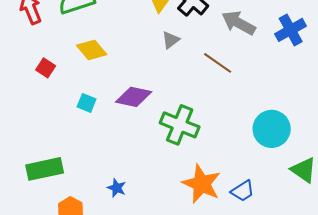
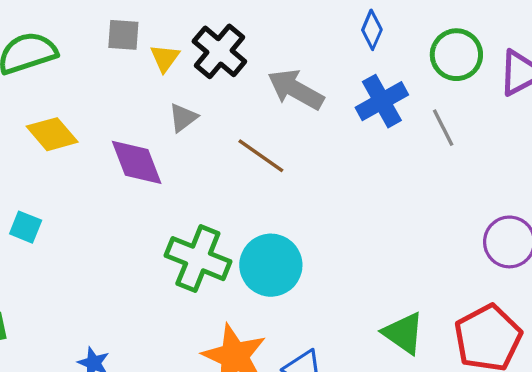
purple diamond: (134, 97) -> (137, 162), moved, turned 57
cyan square: (87, 103) -> (26, 227), moved
cyan circle: (272, 129) -> (271, 265), moved

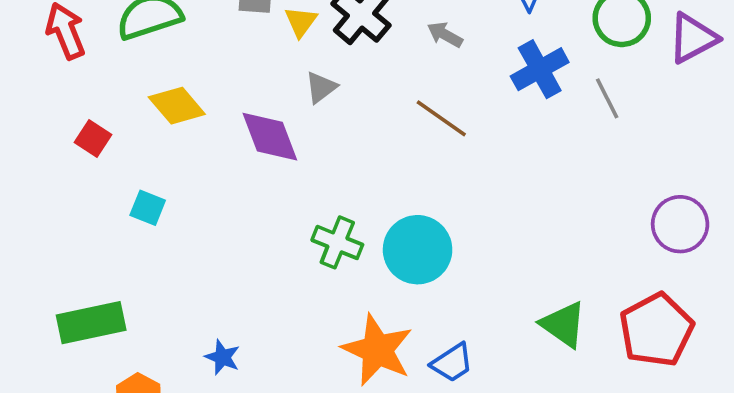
gray arrow: (296, 89) -> (445, 35), moved, size x0.6
brown line: (261, 156) -> (441, 118), moved
green cross: (198, 259) -> (337, 242), size x0.7

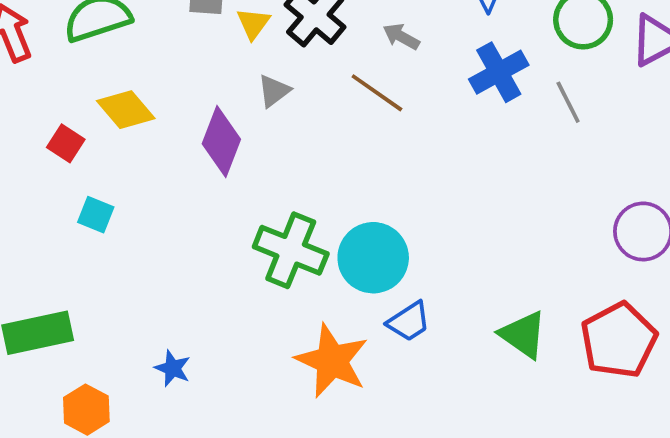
brown line: (441, 118) -> (377, 93), moved
purple diamond: (270, 137) -> (221, 142), turned 42
red square: (93, 138) -> (66, 143), moved
green cross: (337, 242) -> (291, 250), size x1.4
blue trapezoid: (452, 363) -> (409, 321), moved

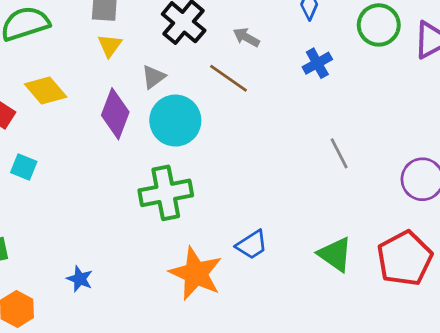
yellow triangle: (253, 23) -> (110, 45), moved
blue cross: (499, 72) -> (317, 63), size x0.7
gray line: (568, 102) -> (339, 153), moved
green cross: (291, 250) -> (166, 193), turned -33
cyan circle: (373, 258) -> (175, 121), moved

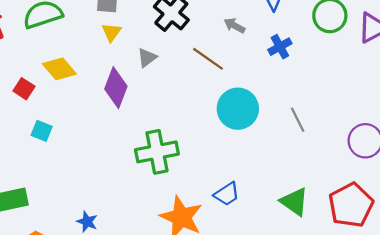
gray arrow: (246, 37) -> (235, 26), moved
cyan circle: (175, 121) -> (238, 109), moved

